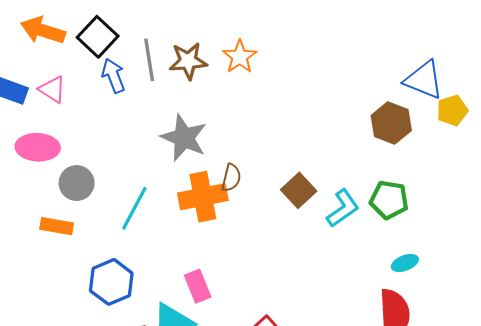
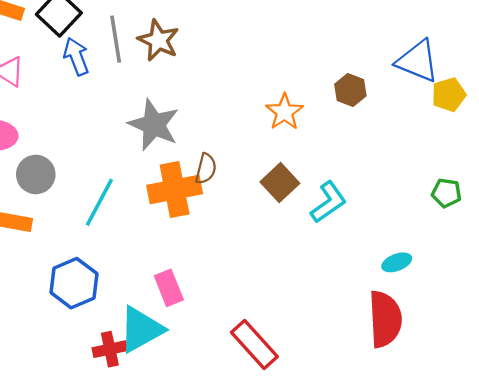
orange star: (240, 57) -> (284, 112), moved
brown star: (188, 61) -> (158, 40), turned 30
brown hexagon: (391, 123) -> (350, 90), moved, size x0.7
green pentagon: (389, 200) -> (446, 193), moved, size x0.7

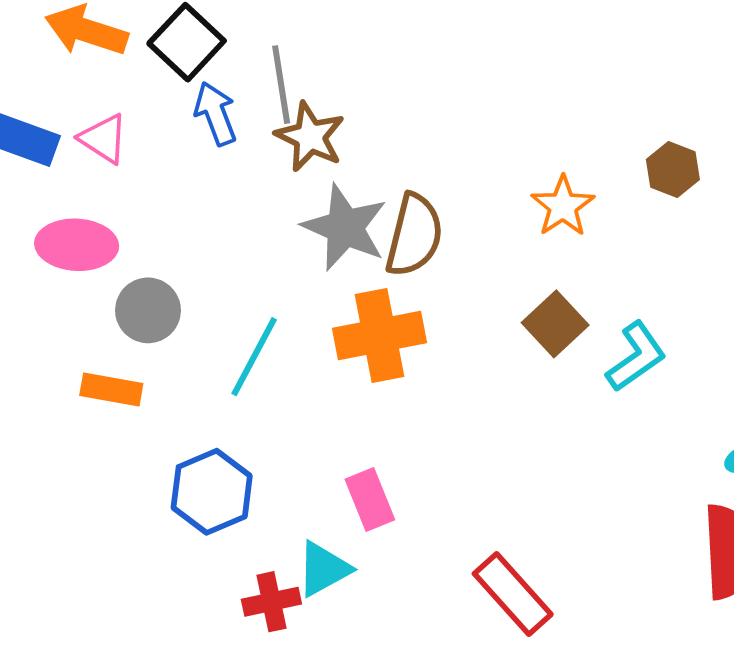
brown star: (158, 40) -> (310, 137), moved
brown semicircle: (206, 169) -> (414, 235), moved, size x1.6
cyan triangle: (141, 329) -> (324, 569), size x0.7

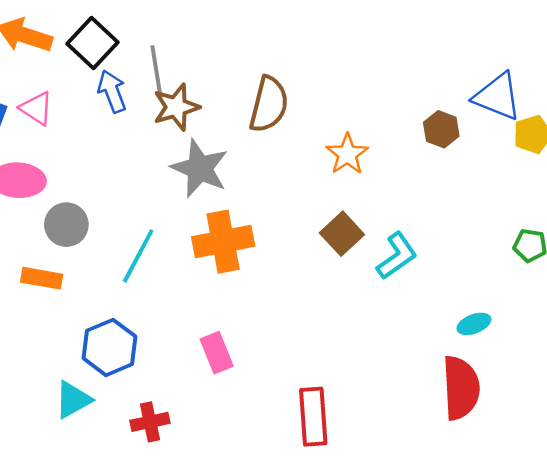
brown star: (310, 137) -> (176, 107), turned 30
brown hexagon: (673, 170) -> (441, 129), moved
brown semicircle: (414, 235) -> (269, 104), moved
cyan triangle: (324, 569) -> (73, 400), moved
red rectangle: (513, 594) -> (313, 417), turned 38

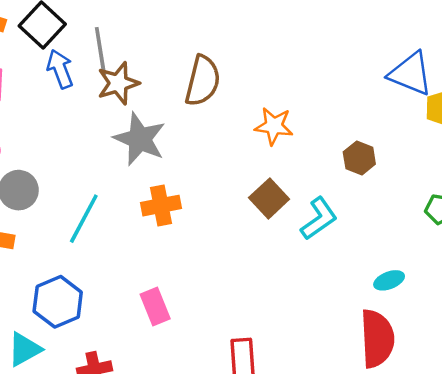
brown hexagon: (441, 129) -> (359, 158), moved
orange star: (347, 154) -> (274, 126), turned -30
orange cross: (223, 242) -> (161, 206), size x0.7

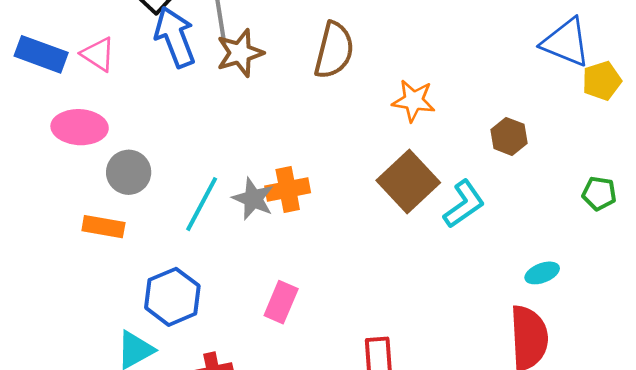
blue arrow: (60, 69) -> (175, 37), size x1.4
gray star: (140, 139) -> (253, 199), moved, size x0.7
brown square: (269, 198) -> (408, 182), size x1.4
pink rectangle: (155, 306) -> (281, 302), turned 45

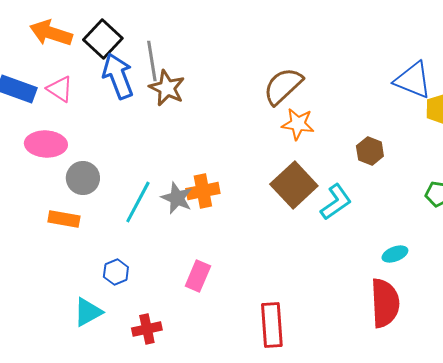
brown semicircle: (334, 50) -> (283, 86), moved, turned -147
brown star: (240, 53) -> (167, 88), turned -30
blue hexagon: (172, 297) -> (116, 272), size x0.6

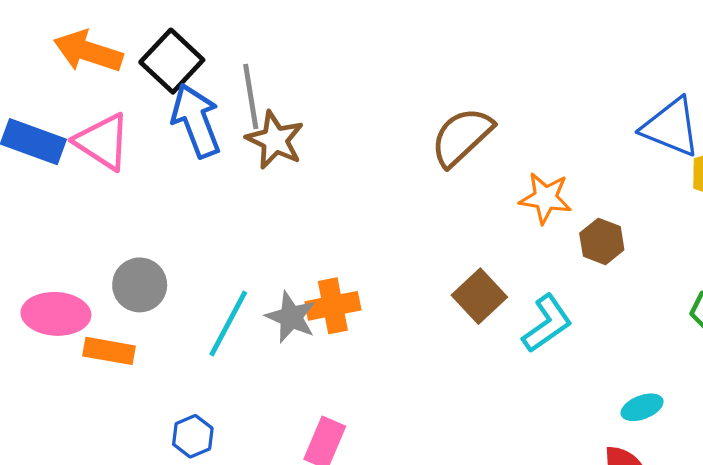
pink triangle: (60, 89) -> (103, 142), size x1.4
orange star: (298, 124) -> (545, 198), moved
pink ellipse: (46, 144) -> (56, 314), moved
brown square: (294, 185) -> (479, 296), size x0.7

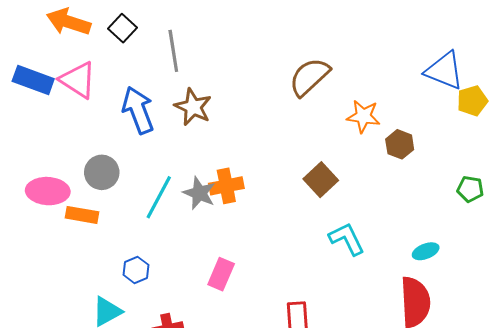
black square: (172, 61) -> (122, 28), size x0.7
blue arrow: (196, 121) -> (138, 110), moved
brown star: (275, 140) -> (193, 107), moved
cyan L-shape: (547, 324) -> (347, 239), moved, turned -81

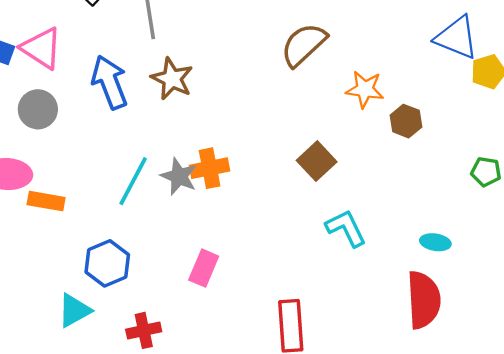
gray circle: (102, 172) -> (38, 109), moved
cyan ellipse: (426, 251) -> (435, 242), turned 30
blue hexagon: (136, 270) -> (107, 263), size x1.5

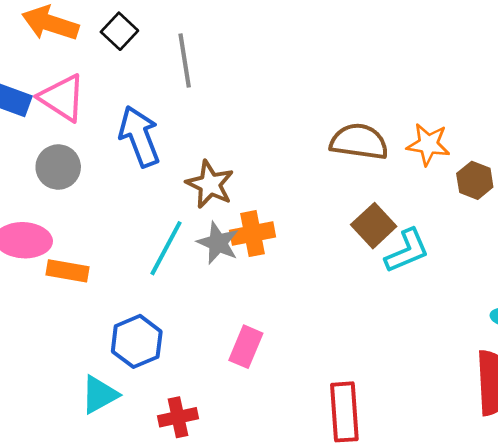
brown semicircle: (304, 45) -> (359, 142), moved, turned 51
brown star: (172, 79) -> (210, 184), moved
cyan L-shape: (346, 228) -> (407, 251), moved, turned 93

